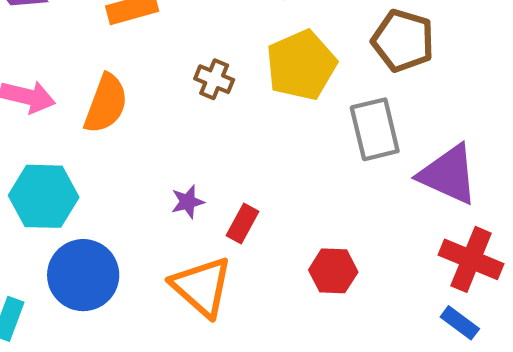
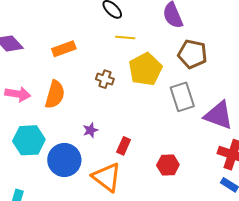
purple star: (188, 202) -> (90, 130), moved
blue circle: (83, 275) -> (64, 160), moved

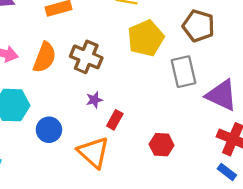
brown cross: (105, 79) -> (86, 57), moved, size x1.6
purple star: (90, 130) -> (94, 100), moved
blue circle: (64, 160) -> (49, 130), size x0.7

